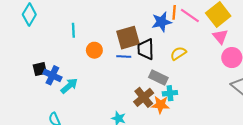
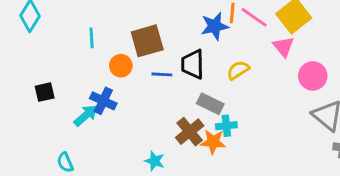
pink triangle: (220, 37) -> (283, 47), moved
brown square: (128, 38) -> (147, 41), moved
blue cross: (52, 75) -> (103, 101), moved

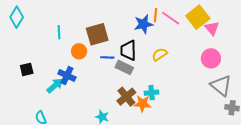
pink triangle: (283, 47) -> (212, 28), moved
gray rectangle: (210, 104) -> (124, 67), moved

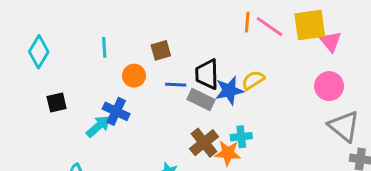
cyan diamond: (17, 17) -> (39, 52), moved
yellow square: (198, 17) -> (310, 25), turned 30
blue star: (143, 24) -> (229, 91), moved
brown square: (97, 34) -> (161, 50), size x0.6

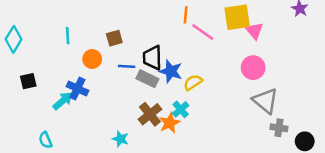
pink line: (270, 27) -> (203, 32), moved
yellow semicircle: (253, 80) -> (193, 82), moved
blue star: (229, 91) -> (171, 71), turned 30
cyan cross: (241, 137) -> (181, 109), turned -35
orange star: (228, 153) -> (170, 123), turned -30

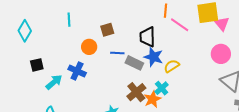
cyan line: (68, 36) -> (69, 20), moved
black trapezoid: (152, 58) -> (147, 37), moved
cyan arrow: (63, 101) -> (54, 82), moved

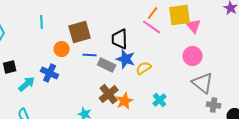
orange line: (166, 11) -> (153, 13), moved, turned 32
brown square: (107, 30) -> (80, 32), size x1.6
cyan cross: (162, 88) -> (160, 100), moved

